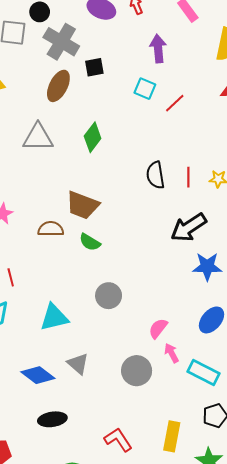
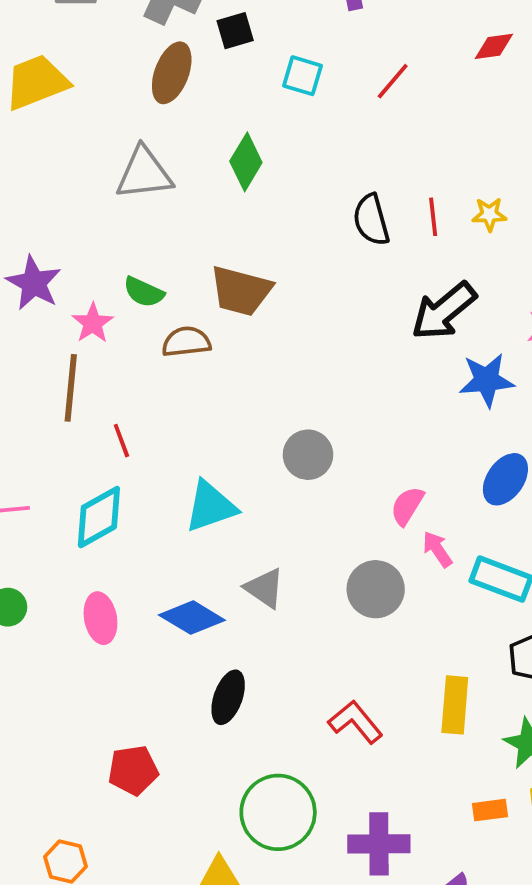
cyan square: (145, 89) -> (302, 76), moved
green semicircle: (90, 242) -> (144, 292), moved
black ellipse: (52, 419) -> (228, 697), turned -56

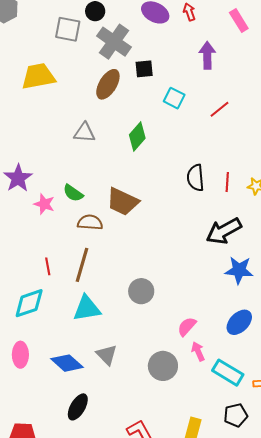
gray triangle: (144, 173) -> (84, 133), size x0.7
pink star: (93, 323) -> (44, 204), turned -30
brown line: (71, 388) -> (82, 265), moved

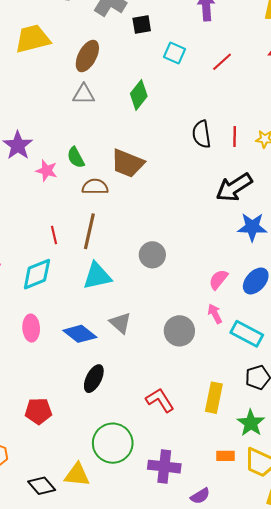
brown ellipse: (108, 84) -> (87, 56), moved
green semicircle: (73, 193) -> (76, 157), turned 30
pink semicircle: (187, 327) -> (218, 279), moved

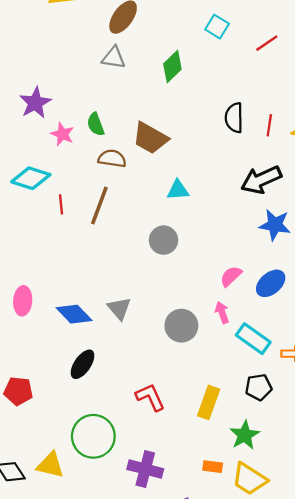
cyan diamond: (37, 274) -> (31, 178), moved, turned 32
cyan triangle: (97, 276) -> (178, 190), moved, size x0.7

